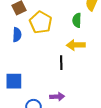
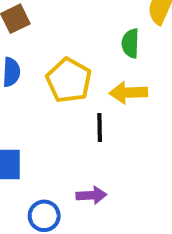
yellow pentagon: (41, 22) -> (69, 80), moved

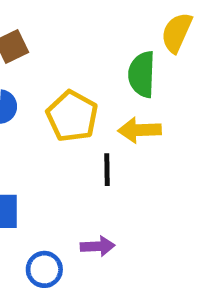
green semicircle: (130, 43) -> (142, 74), size x1.4

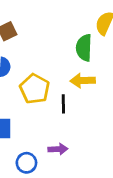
yellow pentagon: (72, 116) -> (35, 89), moved

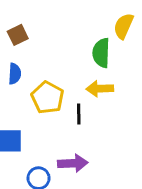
purple arrow: (58, 149) -> (73, 163), size x1.4

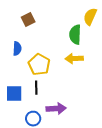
brown square: (18, 35) -> (28, 20), moved
black line: (79, 114) -> (36, 88), moved

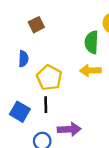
blue square: (14, 94) -> (20, 112), turned 30

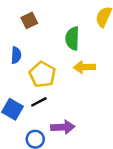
green semicircle: (92, 42) -> (72, 38), moved
black line: (46, 105) -> (39, 102), turned 63

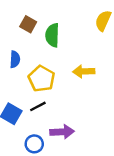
brown square: (29, 20) -> (28, 24), turned -35
green semicircle: (72, 38) -> (52, 35), moved

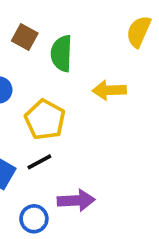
yellow arrow: (84, 71) -> (109, 90), moved

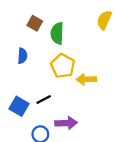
yellow arrow: (109, 90) -> (86, 79), moved
yellow pentagon: (45, 120) -> (63, 66), moved

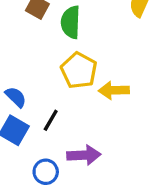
blue semicircle: (22, 56) -> (16, 97), moved, turned -48
black line: (44, 99) -> (51, 120), turned -32

